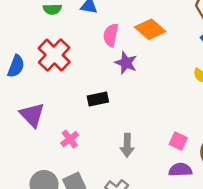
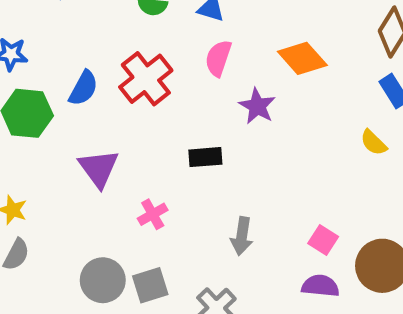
pink semicircle: (111, 35) -> (218, 58), moved

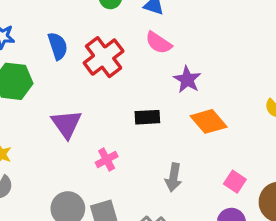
pink semicircle: (218, 58) -> (159, 43), turned -76
orange diamond: (302, 58) -> (209, 121), moved
blue semicircle: (83, 88) -> (58, 46), moved, turned -48

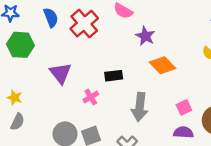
black rectangle: (147, 117) -> (114, 76), moved
gray arrow: (174, 177) -> (140, 107), size x1.4
pink square: (235, 182) -> (184, 107), turned 35

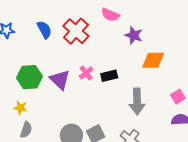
green hexagon: (20, 45) -> (29, 77), moved
orange diamond: (163, 65) -> (153, 60), turned -40
pink cross: (91, 97) -> (86, 73), moved

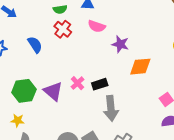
red cross: (76, 31) -> (63, 29), moved, size x0.7
gray arrow: (137, 102) -> (111, 108), moved

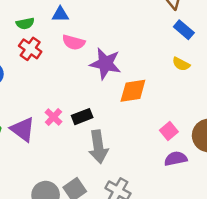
purple star: (120, 44) -> (105, 64), size x1.4

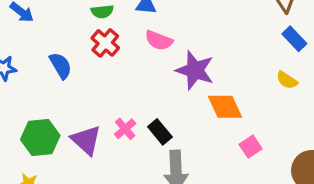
orange diamond: (133, 91) -> (225, 107), turned 68
black rectangle: (82, 117) -> (160, 132), turned 66
pink square: (169, 131) -> (251, 147), moved

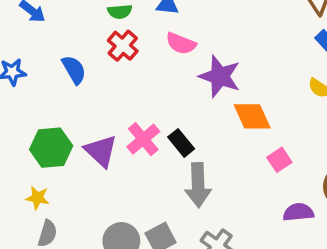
pink cross: (125, 129) -> (143, 139), size x1.4

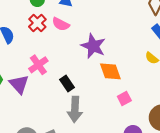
pink semicircle: (181, 44) -> (61, 24), moved
pink cross: (143, 139) -> (38, 65), moved

